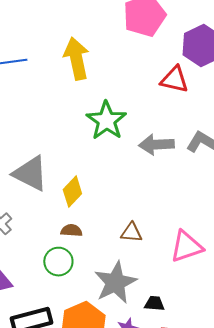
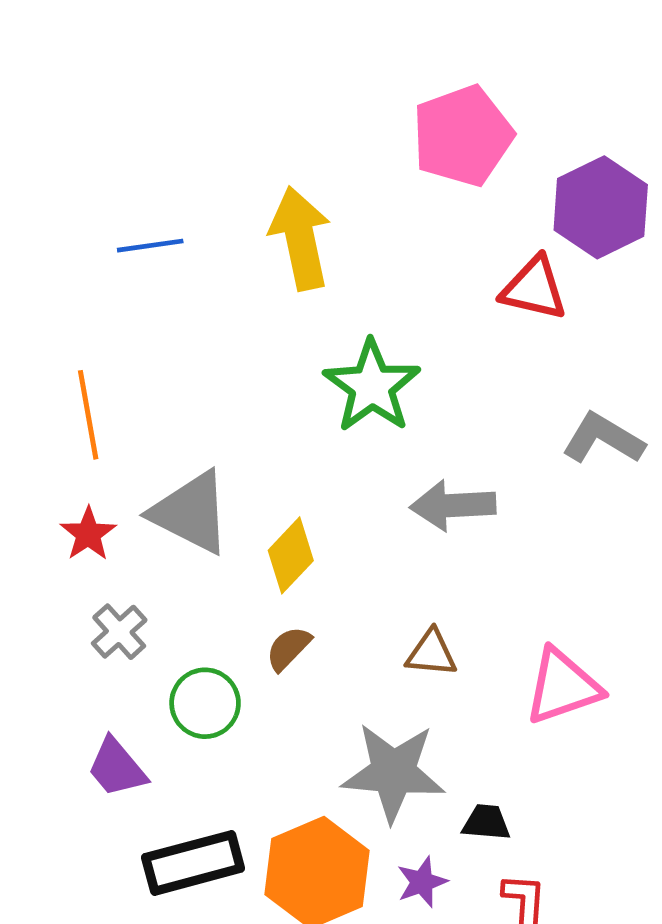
gray arrow: (156, 145) -> (453, 505), moved
brown semicircle: (71, 231) -> (288, 648), turned -50
green circle: (58, 262) -> (205, 703), moved
gray star: (115, 283) -> (393, 772), turned 30

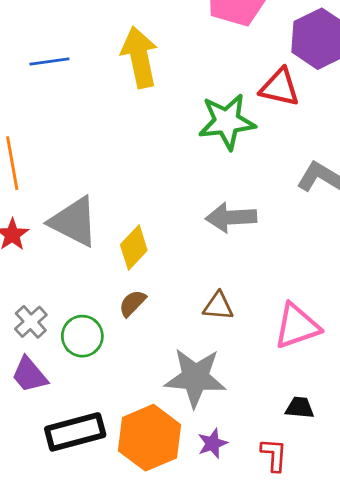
green star: (372, 386) -> (227, 122), moved, turned 30
gray cross: (119, 632) -> (31, 322), moved
black trapezoid: (486, 822) -> (300, 408), moved

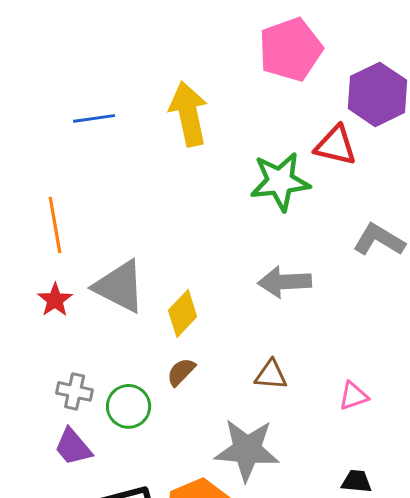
gray cross: (31, 322) -> (75, 391), turned -36
pink triangle: (297, 326) -> (354, 396), size x0.6

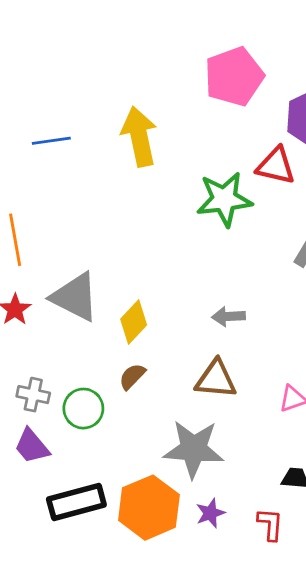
gray arrow: (285, 282) -> (228, 316), moved, size x0.7
brown triangle: (271, 375) -> (216, 379), size x1.4

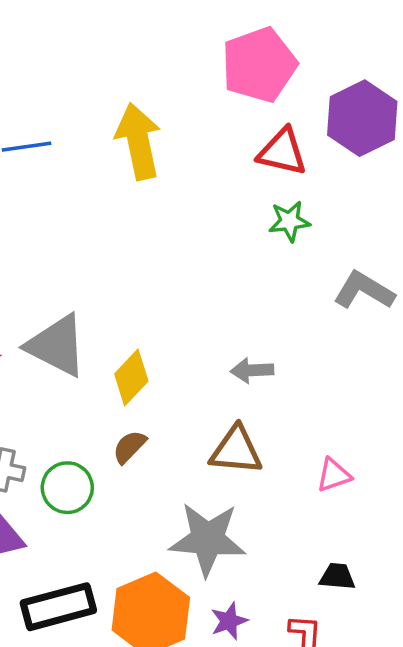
red triangle: (276, 166) -> (282, 152), moved
green star: (224, 199) -> (289, 221), moved, size x0.6

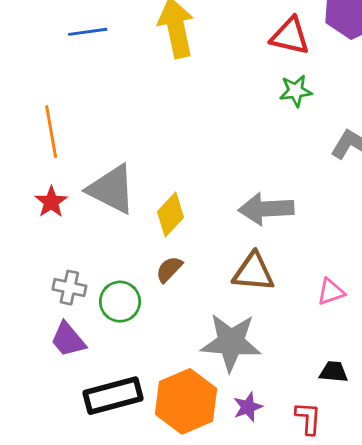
gray arrow: (252, 370) -> (266, 209), size x1.6

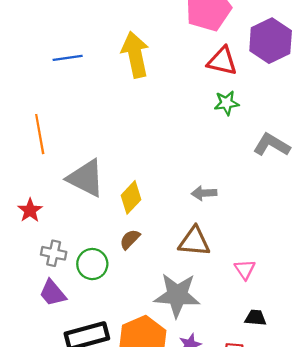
red star: (51, 202) -> (30, 210), moved
gray arrow: (266, 209) -> (204, 193), size x0.6
pink triangle: (331, 292) -> (245, 269), moved, turned -45

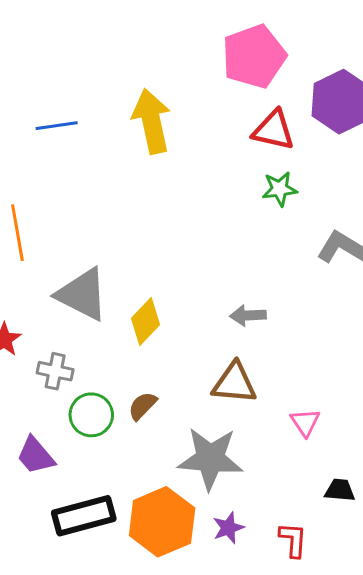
brown semicircle: (130, 239) -> (142, 406), moved
gray cross: (54, 253) -> (55, 371), moved
black trapezoid: (255, 318) -> (340, 490), moved

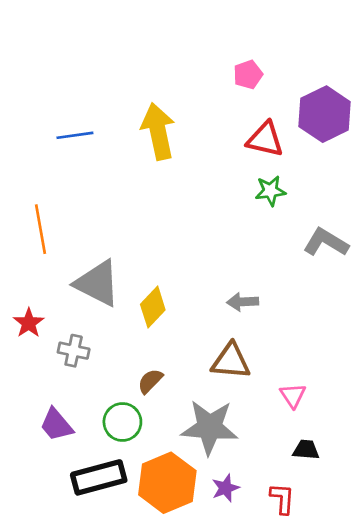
pink pentagon: (254, 56) -> (248, 75), size x0.5
green circle: (91, 415) -> (122, 422), moved
black trapezoid: (340, 490) -> (306, 450), moved

